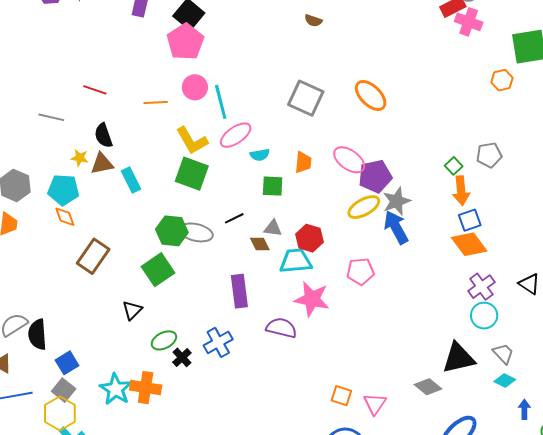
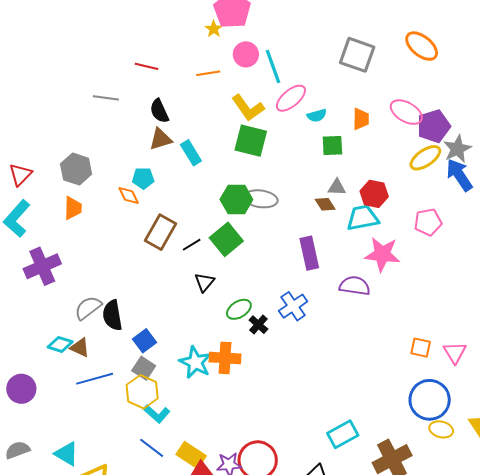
yellow star: (80, 158) -> (214, 29), moved, turned 30
cyan pentagon: (63, 190) -> (143, 178), moved, size x0.7
black line: (234, 218) -> (192, 245), moved

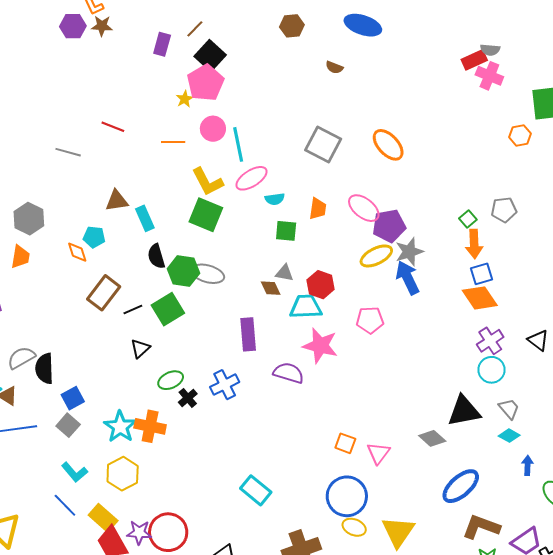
black semicircle: (159, 111) -> (156, 256), moved
yellow hexagon: (142, 392) -> (123, 474), moved
cyan rectangle: (343, 434) -> (256, 490), moved, turned 60

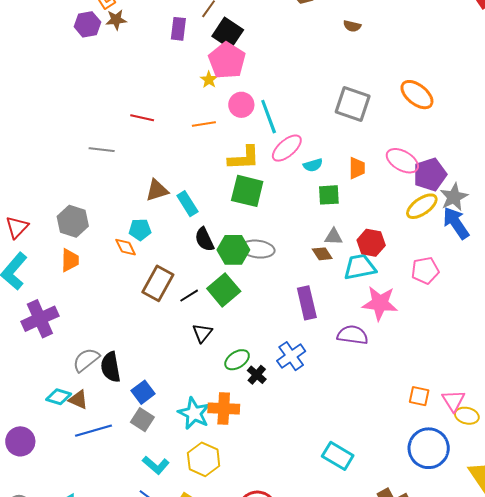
yellow L-shape: (208, 182) -> (244, 158), turned -56
yellow ellipse: (354, 527) -> (467, 416), moved

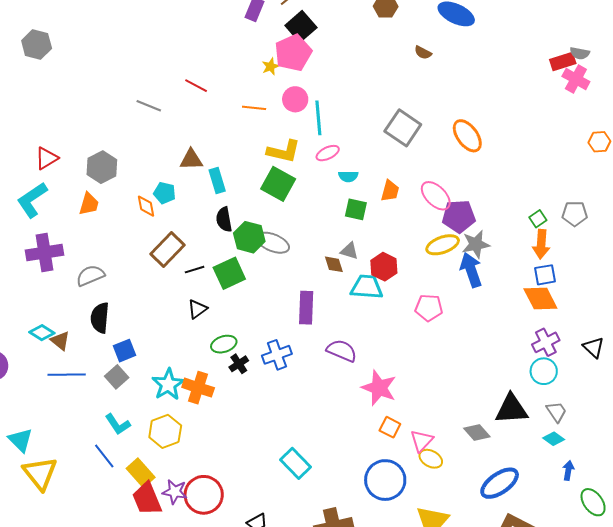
pink ellipse: (287, 148) -> (328, 153), size x0.7
pink star: (380, 303) -> (379, 388), moved
gray semicircle: (86, 360) -> (90, 276), moved

